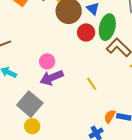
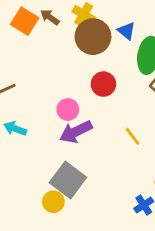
red circle: (86, 33) -> (103, 84), moved
gray square: (30, 104) -> (68, 180), moved

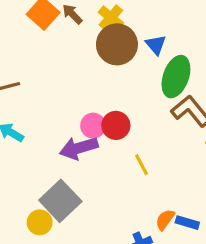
red circle: (103, 84) -> (116, 125), moved
pink circle: (68, 110) -> (93, 126), moved

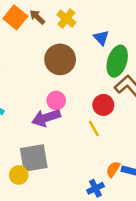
brown circle: (117, 44) -> (60, 59), moved
red circle: (116, 125) -> (103, 105), moved
gray square: (60, 201) -> (34, 158), turned 36

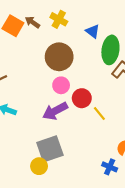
pink circle: (56, 100) -> (61, 85), moved
red circle: (103, 105) -> (82, 98), moved
blue cross: (95, 188) -> (110, 167), turned -32

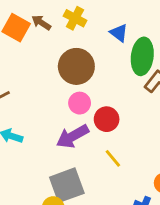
yellow line: (99, 114) -> (113, 158), moved

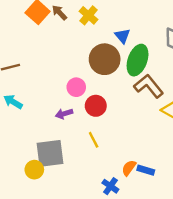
brown circle: (76, 66) -> (105, 59), moved
purple arrow: (73, 136) -> (64, 114), size x0.6

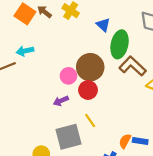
brown circle: (105, 59) -> (90, 67), moved
cyan arrow: (13, 102) -> (25, 51), moved, turned -35
gray square: (50, 153) -> (68, 137), moved

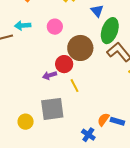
pink circle: (68, 76) -> (55, 27), moved
red circle: (88, 90) -> (64, 64), moved
yellow line: (90, 120) -> (74, 86), moved

